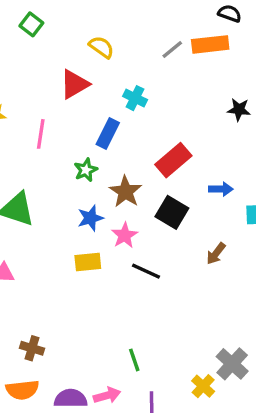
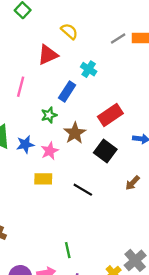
blue star: (90, 218) -> (25, 144), moved
pink star: (125, 235) -> (50, 151), moved

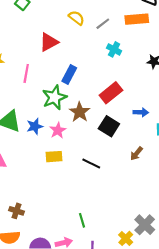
yellow semicircle: (69, 31) -> (76, 18), moved
gray line: (118, 38) -> (103, 24), moved
cyan cross: (89, 69) -> (114, 49), moved
green star: (49, 115) -> (54, 97), size x1.6

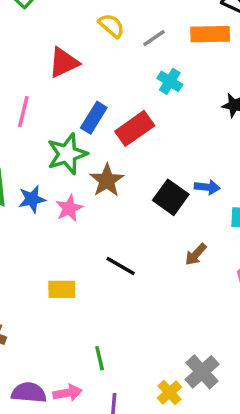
red rectangle: (111, 93) -> (135, 128), moved
black square: (109, 126) -> (171, 197), moved
yellow rectangle: (54, 157) -> (62, 289), moved

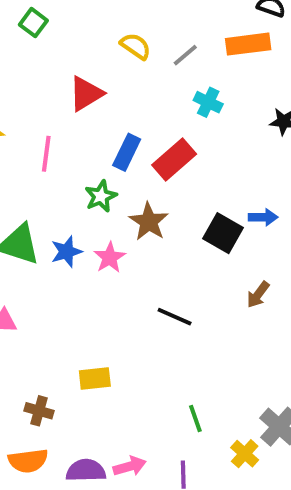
green star: (67, 154) -> (101, 196), size x0.7
yellow rectangle: (62, 289) -> (95, 379), moved
green line: (100, 358) -> (195, 418), moved

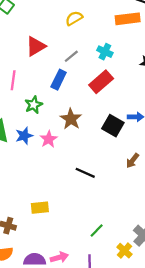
yellow semicircle: (136, 46) -> (74, 18), moved, turned -66
gray line: (185, 55) -> (71, 56), moved
red rectangle: (174, 160) -> (101, 82), moved
green star: (101, 196) -> (34, 105), moved
green line: (195, 418) -> (97, 231), turned 63

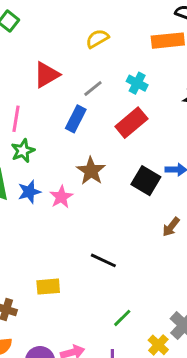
green star: (34, 105) -> (23, 151), moved
black line: (85, 173) -> (103, 260), moved

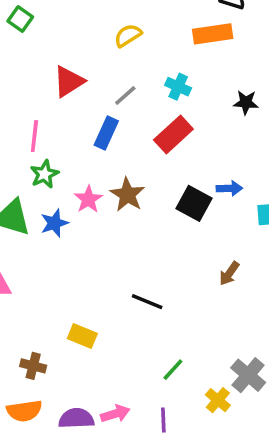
pink star: (61, 197) -> (88, 199), moved
brown arrow: (171, 227) -> (229, 273), moved
yellow rectangle: (48, 287) -> (82, 336), turned 30

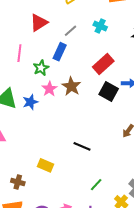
red rectangle: (173, 134) -> (103, 64), moved
green star: (44, 174) -> (41, 68), moved

